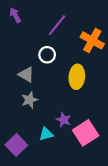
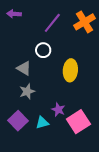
purple arrow: (15, 15) -> (14, 14), turned -56
orange cross: (92, 40) -> (84, 22), moved, turned 30
purple square: (16, 145) -> (18, 121), moved

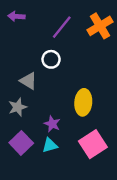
yellow ellipse: (70, 70) -> (83, 102), moved
gray star: (27, 91) -> (18, 107), moved
purple star: (58, 110) -> (52, 124), moved

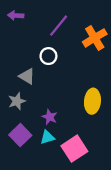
orange cross: (100, 26) -> (95, 38), moved
yellow ellipse: (83, 102) -> (92, 101), moved
pink square: (93, 144) -> (74, 149), moved

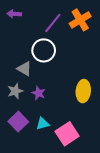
orange cross: (95, 38) -> (80, 20), moved
white circle: (48, 56) -> (44, 50), size x1.5
purple star: (50, 117) -> (39, 93), moved

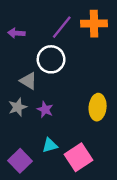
purple arrow: (14, 14) -> (16, 33), moved
orange cross: (80, 20) -> (94, 24), turned 30
purple square: (18, 122) -> (20, 161), moved

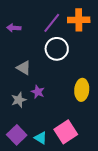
white circle: (51, 59) -> (57, 49), moved
gray star: (18, 107) -> (19, 100), moved
cyan triangle: (50, 145) -> (41, 138), moved, turned 48

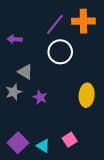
purple arrow: (14, 28) -> (15, 39), moved
gray star: (19, 100) -> (14, 92), moved
pink square: (66, 132) -> (70, 140), size x0.6

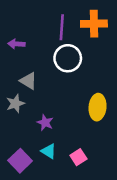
purple line: (55, 24) -> (62, 27), turned -35
purple star: (40, 97) -> (45, 123), moved
cyan triangle: (43, 146) -> (49, 151), moved

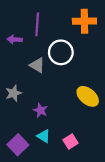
purple line: (62, 27) -> (37, 24), moved
gray triangle: (28, 81) -> (37, 65), moved
yellow ellipse: (98, 107) -> (88, 96), turned -55

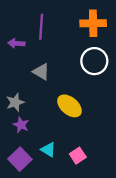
white circle: (61, 52) -> (94, 61), moved
yellow ellipse: (88, 96) -> (70, 106), moved
purple star: (40, 110) -> (21, 125), moved

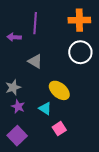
cyan triangle: (48, 150) -> (45, 108), moved
pink square: (78, 156) -> (59, 129), moved

